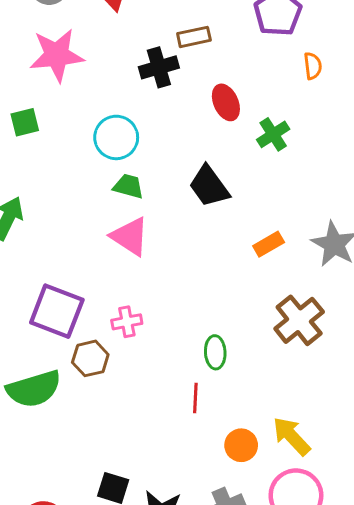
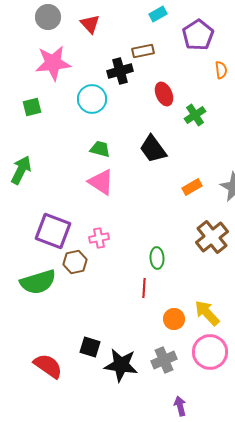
cyan circle: (116, 137) -> (92, 99), moved

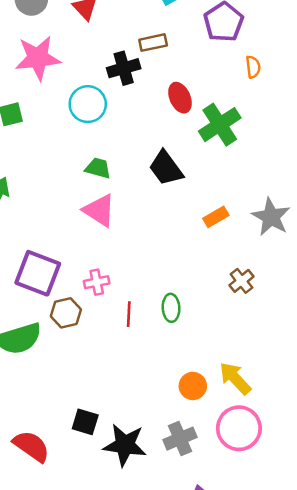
green cross: (195, 115) -> (220, 125), size x1.5
brown cross: (212, 237) -> (242, 281), size x0.6
red line: (144, 288) -> (129, 314), moved

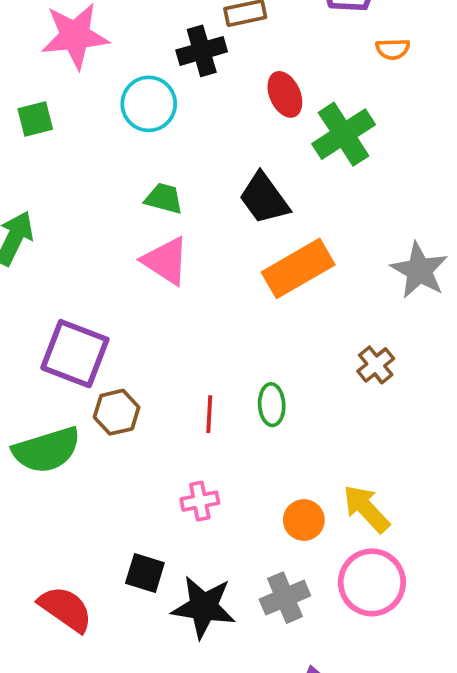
orange semicircle: (253, 67) -> (393, 49), turned 95
orange rectangle: (216, 217) -> (298, 268), moved, size x1.8
pink cross: (97, 282) -> (200, 501), moved

